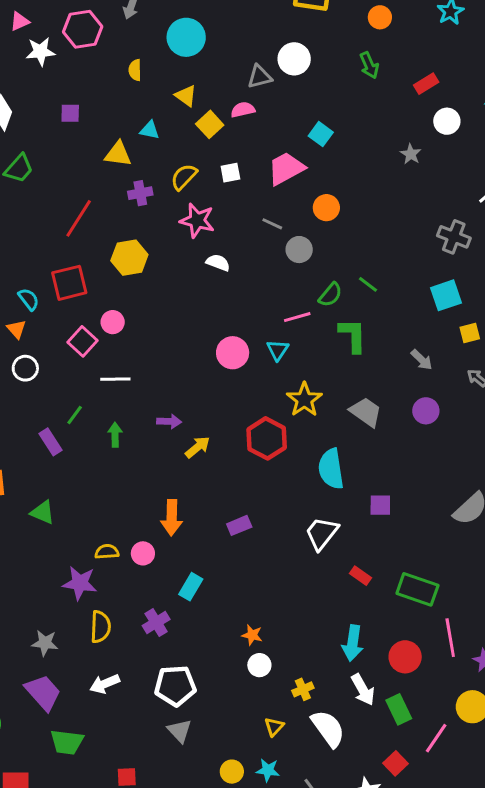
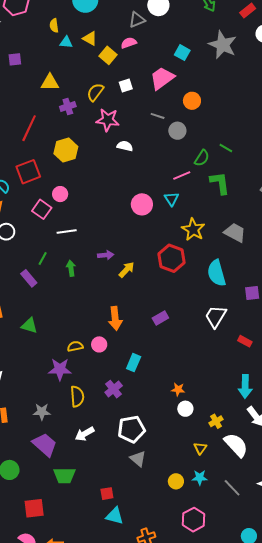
cyan triangle: (150, 130) -> (66, 42), moved
gray star: (411, 154) -> (223, 45), moved, size x2.0

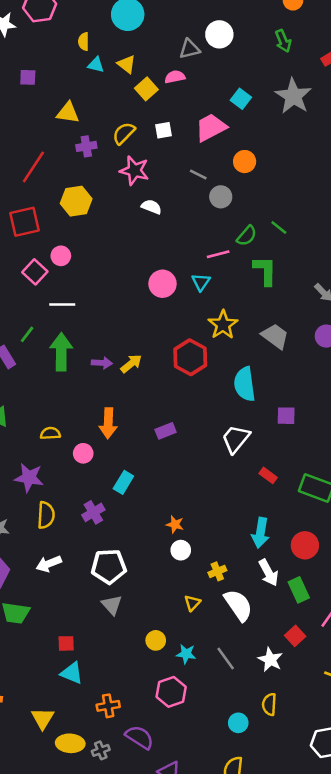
purple arrow: (106, 255) -> (102, 363), moved
green arrow: (71, 268) -> (61, 352), size x1.8
yellow semicircle: (75, 346) -> (50, 433), moved
cyan star: (200, 478) -> (186, 654), moved

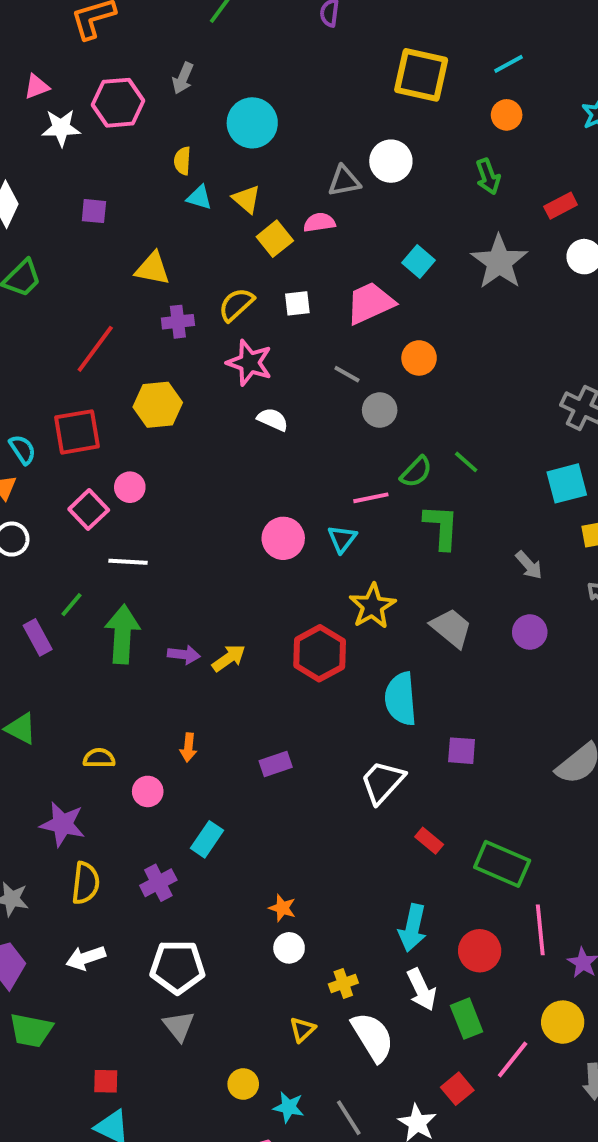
orange arrow: (108, 423) -> (188, 747), size x0.6

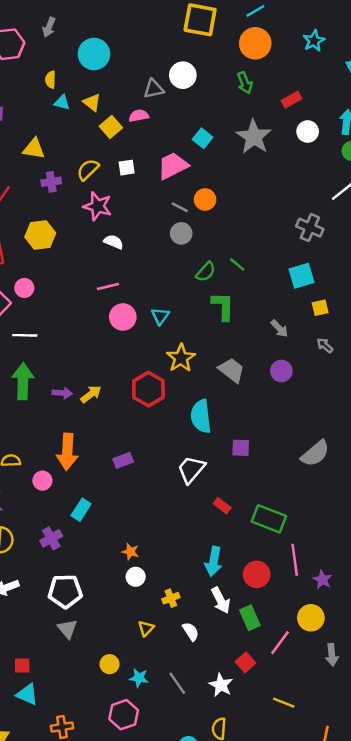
orange circle: (507, 115) -> (255, 43), size x1.6
gray line: (347, 374) -> (180, 207), moved
pink line: (371, 498) -> (108, 286), moved
orange arrow: (188, 747) -> (67, 452), size x2.0
white semicircle: (373, 1037) -> (191, 631), size x0.6

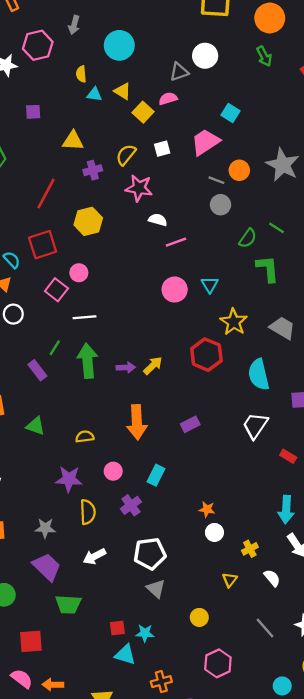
gray star: (254, 137) -> (283, 165), moved
pink line: (108, 286) -> (176, 242), moved
pink circle: (42, 481) -> (113, 471), moved
cyan star: (139, 678) -> (145, 633), moved

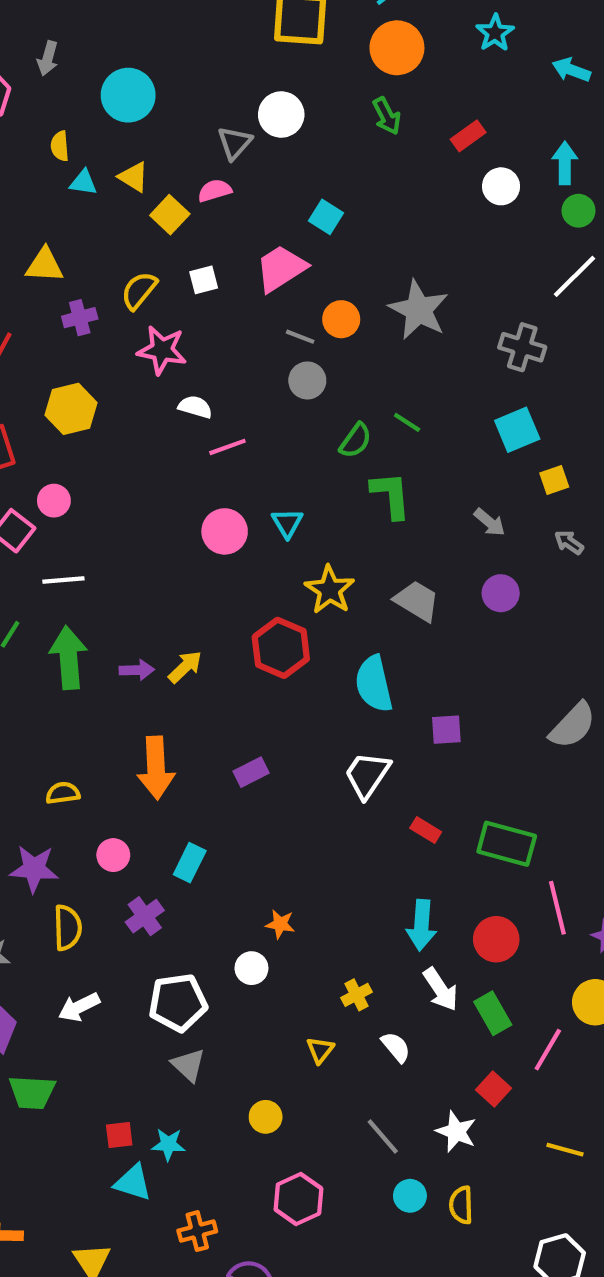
gray triangle: (179, 72) -> (235, 143), turned -30
white circle: (214, 532) -> (251, 968), moved
cyan circle: (282, 686) -> (410, 1196), moved

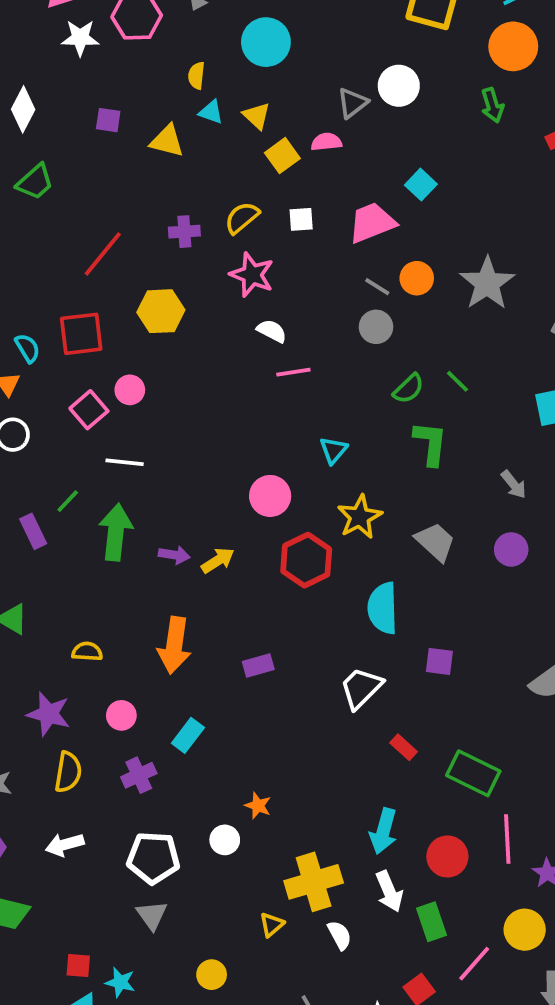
yellow triangle: (45, 265) -> (167, 141), moved
pink circle: (225, 531) -> (270, 496), moved
yellow cross: (357, 995) -> (314, 882), size x2.0

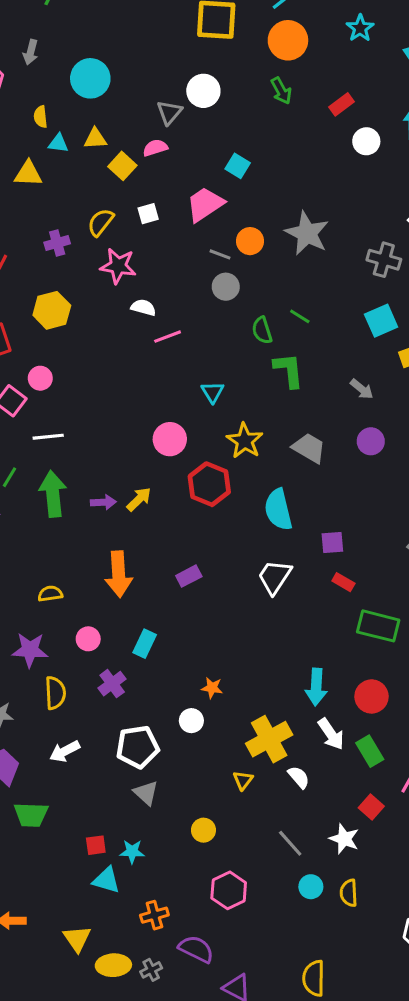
yellow triangle: (257, 116) -> (95, 139), turned -35
green semicircle: (409, 389) -> (262, 330), turned 128
red rectangle: (404, 747) -> (343, 582), moved

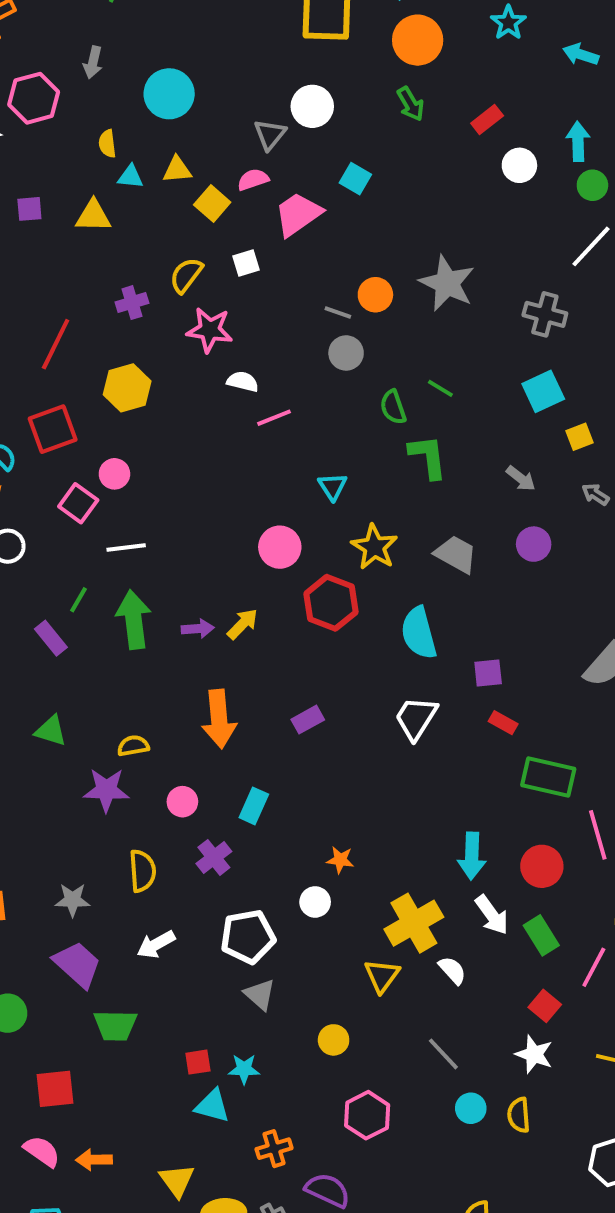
cyan square: (238, 166) -> (355, 179), moved
pink trapezoid: (205, 204) -> (298, 214), moved
purple star: (30, 650) -> (106, 790), moved
yellow triangle: (243, 780) -> (382, 976), size x1.4
white star: (344, 839) -> (534, 1054), moved

